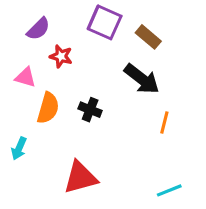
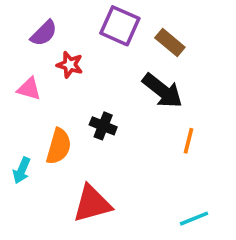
orange semicircle: (48, 108) -> (59, 146), moved

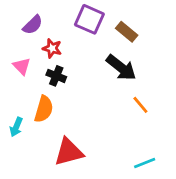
pink triangle: (29, 89) -> (22, 66), turned 30
black cross: (103, 126) -> (56, 76), moved
orange line: (188, 141) -> (140, 105), turned -54

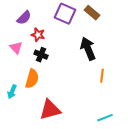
brown rectangle: (127, 32) -> (92, 13), moved
black arrow: (121, 68) -> (88, 49), turned -150
orange line: (140, 105) -> (102, 76), turned 48

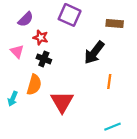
brown rectangle: (92, 13) -> (115, 24), moved, turned -35
black arrow: (88, 49) -> (94, 53), turned -120
red triangle: (50, 110) -> (62, 102), moved, turned -45

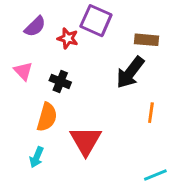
brown rectangle: (115, 24) -> (146, 40), moved
red star: (41, 38) -> (68, 38), moved
cyan arrow: (13, 99) -> (37, 157), moved

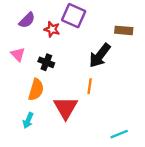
brown rectangle: (146, 40) -> (124, 30), moved
orange line: (151, 113) -> (90, 86), moved

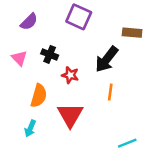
red star: (52, 29) -> (70, 75), moved
black cross: (46, 62) -> (50, 54), moved
orange line: (90, 86) -> (110, 92), moved

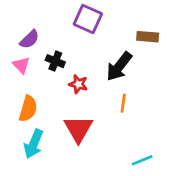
purple semicircle: (29, 22) -> (29, 39), moved
orange semicircle: (39, 96) -> (28, 109), moved
cyan arrow: (30, 128) -> (34, 144), size x1.5

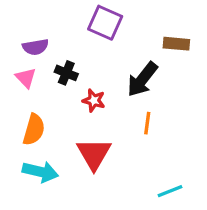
purple semicircle: (29, 39) -> (35, 47), turned 35
cyan arrow: (34, 144) -> (40, 172), turned -100

